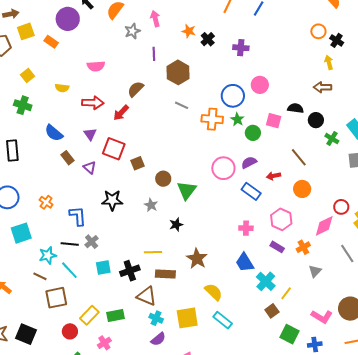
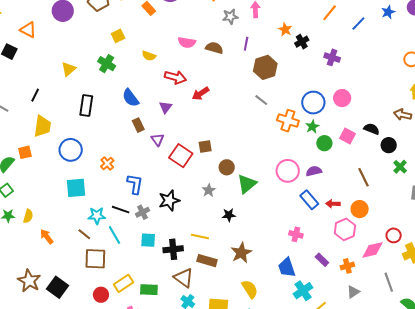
brown semicircle: (136, 89) -> (214, 48), moved, turned 48
red square: (114, 149) -> (181, 156), moved
red arrow: (274, 176) -> (333, 204), moved
black star: (112, 200) -> (169, 200), moved, turned -30
pink hexagon: (281, 219) -> (345, 229), moved

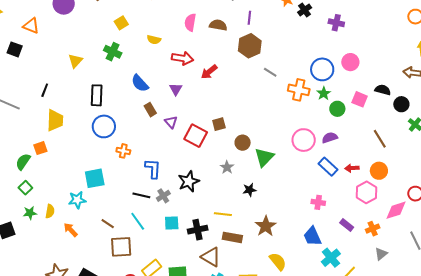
pink semicircle: (187, 42) -> (190, 22), turned 96
brown hexagon: (265, 67) -> (250, 46), moved
blue circle: (71, 150) -> (104, 126), moved
orange cross: (107, 164) -> (123, 151), turned -32
cyan star: (97, 216) -> (77, 200), moved

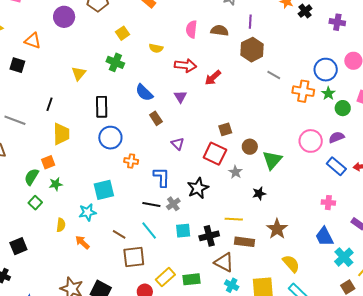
purple triangle: (171, 122) -> (178, 144), moved
red square: (196, 136) -> (215, 154), moved
green star: (30, 213) -> (56, 184), moved

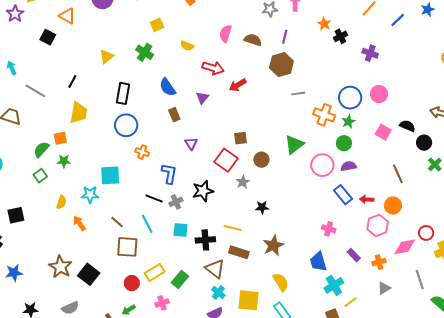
gray line: (274, 75) -> (298, 94), turned -48
green circle: (343, 108) -> (344, 143), moved
green triangle: (272, 160) -> (294, 145), moved
green rectangle: (191, 279) -> (180, 279), turned -54

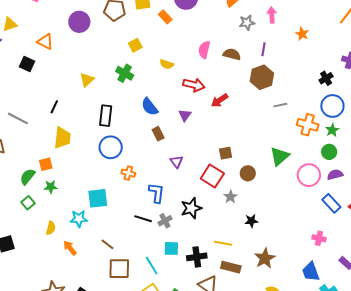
black cross: (340, 36) -> (326, 78), moved
cyan line: (147, 224) -> (152, 266), moved

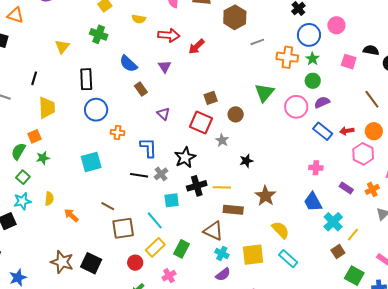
cyan star: (79, 219) -> (22, 201), moved
black cross: (197, 257) -> (197, 186), moved

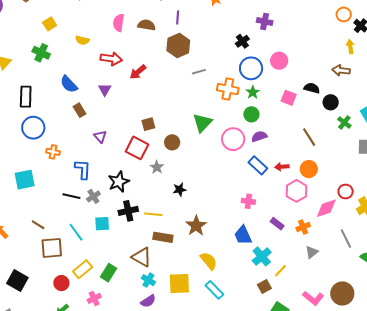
cyan line: (155, 220) -> (76, 232), moved

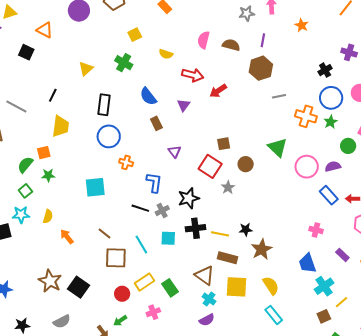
green circle: (251, 114) -> (348, 146), moved
green triangle: (202, 123) -> (278, 147), turned -35
black star: (180, 189) -> (246, 230), moved
green rectangle: (109, 273) -> (170, 288), turned -72
yellow square: (179, 283) -> (236, 287), moved

